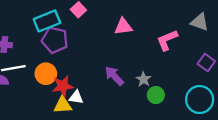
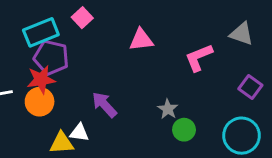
purple arrow: (114, 76) -> (104, 105), moved
red star: (63, 86) -> (41, 80), moved

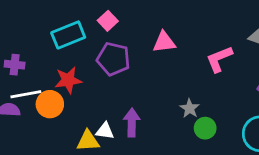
purple pentagon: (51, 57) -> (113, 59), moved
orange circle: (40, 102) -> (50, 104), moved
purple arrow: (104, 105) -> (132, 122), moved, turned 44

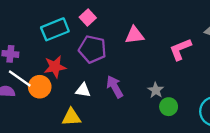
white line: (26, 94) -> (20, 79), turned 45
purple arrow: (132, 122) -> (115, 87), moved, turned -30
white triangle: (105, 131) -> (83, 90), moved

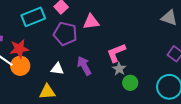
pink triangle: (135, 35) -> (91, 22), moved
pink L-shape: (180, 49) -> (116, 53), moved
red star: (55, 67) -> (19, 49), moved

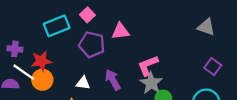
gray star: (119, 69) -> (151, 83), size x1.5

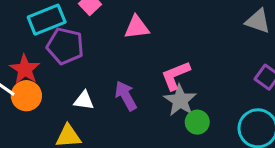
purple pentagon: (92, 45) -> (65, 46), moved
red star: (41, 61) -> (25, 69), turned -30

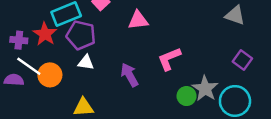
red star: (25, 69) -> (45, 34), moved
white triangle: (84, 100) -> (86, 62), moved
gray star: (180, 100) -> (205, 89), moved

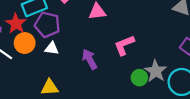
orange circle: (50, 75) -> (25, 43), moved

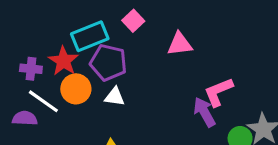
purple arrow: (90, 59) -> (204, 112), moved

